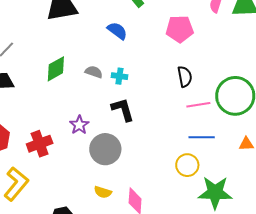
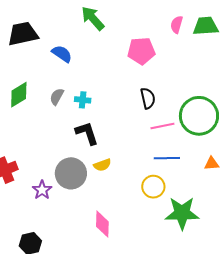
blue semicircle: (117, 31) -> (62, 54), moved
gray semicircle: (94, 72) -> (57, 97), turned -78
purple star: (79, 125) -> (42, 190), moved
yellow semicircle: (103, 192) -> (102, 165), moved, turned -36

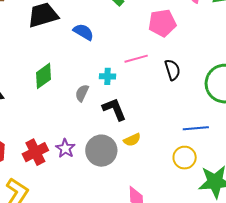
gray semicircle: (57, 97) -> (82, 93), moved
pink line: (162, 126) -> (136, 59), moved
purple star: (42, 190) -> (65, 148), moved

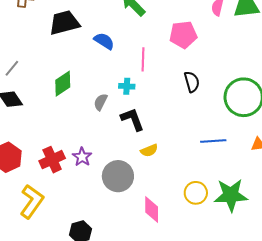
pink line: (136, 59) -> (143, 59), moved, turned -75
gray circle: (101, 151) -> (118, 176), moved
yellow circle: (185, 158) -> (196, 193), moved

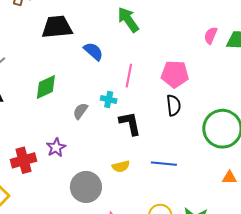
pink pentagon: (183, 35) -> (175, 74), moved
black L-shape: (132, 119) -> (130, 123), moved
blue line: (213, 141) -> (164, 164), moved
purple star: (82, 157) -> (56, 147), moved

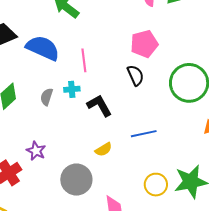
blue semicircle: (93, 51) -> (43, 48), size x1.6
pink pentagon: (175, 74) -> (144, 44), moved
gray semicircle: (80, 111) -> (47, 97), moved

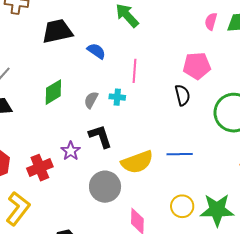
blue semicircle: (43, 48) -> (96, 51), size x0.6
black L-shape: (99, 106) -> (100, 136), moved
yellow semicircle: (103, 149) -> (137, 162), size x1.8

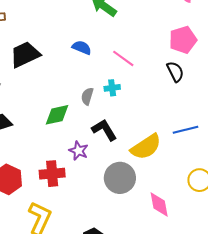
black trapezoid: (57, 31) -> (25, 54), moved
pink line: (134, 71) -> (123, 58), turned -45
green diamond: (53, 92) -> (57, 115), moved, turned 32
red cross: (40, 168) -> (52, 174), turned 30

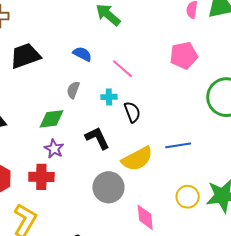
black semicircle: (175, 72) -> (132, 112), moved
gray semicircle: (87, 96) -> (73, 90), moved
purple star: (79, 151) -> (54, 149), moved

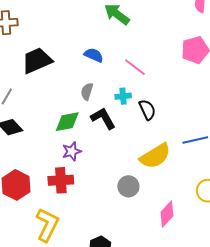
black L-shape: (97, 138) -> (103, 118), moved
purple star: (54, 149) -> (72, 151), turned 30
gray circle: (108, 187) -> (128, 186), size x0.7
pink diamond: (145, 217) -> (167, 214), turned 52

